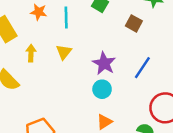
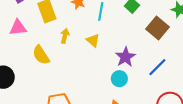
brown square: (134, 23) -> (158, 28), size x1.5
yellow triangle: (64, 52) -> (93, 40), turned -40

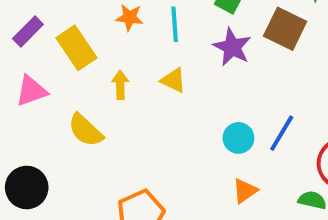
purple star: (125, 57) -> (232, 47), moved
blue line: (157, 67) -> (282, 133), moved

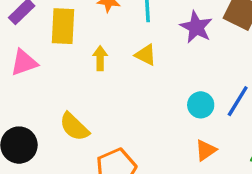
yellow rectangle: (76, 48) -> (63, 26), turned 36
yellow semicircle: (86, 130) -> (74, 127), moved

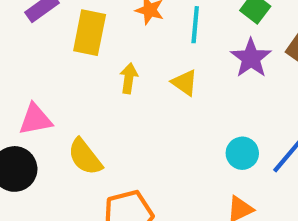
pink triangle: (24, 62) -> (35, 119), moved

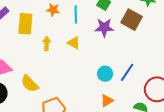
purple star: (251, 58) -> (104, 28), turned -30

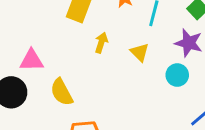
cyan circle: (105, 74) -> (177, 75), moved

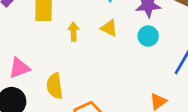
yellow semicircle: (62, 92) -> (55, 86), turned 40

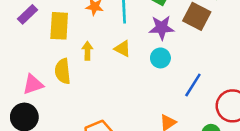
yellow semicircle: (55, 86) -> (63, 71), moved

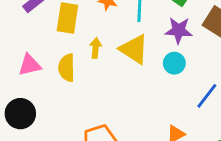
yellow triangle: (123, 49) -> (134, 49), size x1.6
pink triangle: (33, 84) -> (30, 65), moved

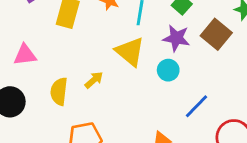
yellow arrow: (96, 48) -> (94, 80), moved, turned 36
yellow semicircle: (67, 68) -> (59, 91), moved

